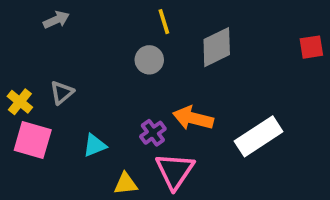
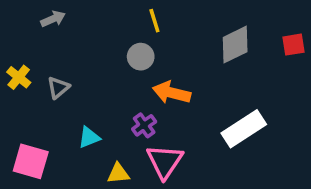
gray diamond: (217, 47) -> (235, 45), moved
yellow cross: (20, 102) -> (19, 77), moved
orange arrow: (193, 118) -> (172, 93), moved
pink square: (33, 140) -> (31, 161), moved

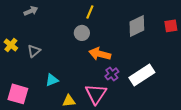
yellow line: (154, 21) -> (90, 12), turned 40
purple cross: (144, 125) -> (112, 74), moved

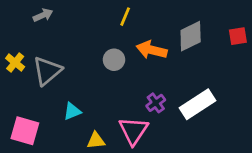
gray circle: (82, 33) -> (114, 60), moved
gray triangle: (34, 51) -> (47, 71), size x1.6
orange arrow: (100, 54) -> (152, 50), moved

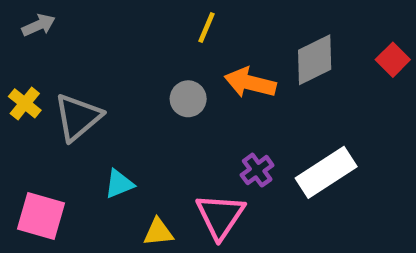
gray arrow: (43, 15) -> (39, 25), moved
red square: (238, 36) -> (393, 60), turned -36

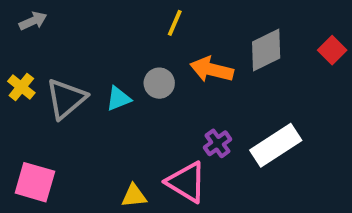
cyan triangle: (119, 184) -> (118, 99), moved
pink triangle: (220, 216) -> (186, 182), turned -33

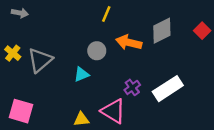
gray arrow: (33, 21) -> (20, 13), turned 35
cyan triangle: (118, 99) -> (81, 74), moved

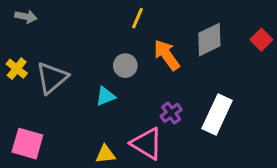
orange arrow: (129, 42) -> (167, 55), turned 40
white rectangle: (168, 89) -> (217, 115), turned -32

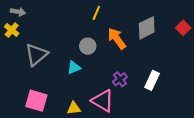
yellow cross: (17, 69) -> (12, 30), moved
white rectangle: (217, 115) -> (152, 80), size x0.7
pink square: (27, 144) -> (36, 101), moved

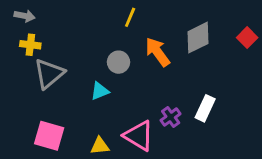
yellow cross: (12, 30) -> (30, 45), moved, turned -32
purple cross: (120, 79) -> (171, 117), moved

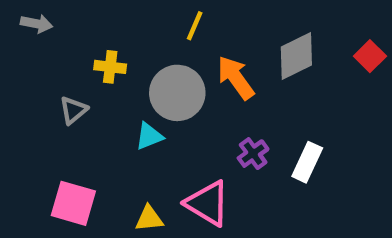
yellow cross: (30, 45) -> (110, 67), moved
gray circle: (119, 62) -> (177, 93), size x1.6
gray triangle: (49, 74) -> (73, 110), size x0.6
purple cross: (171, 117) -> (253, 154), moved

